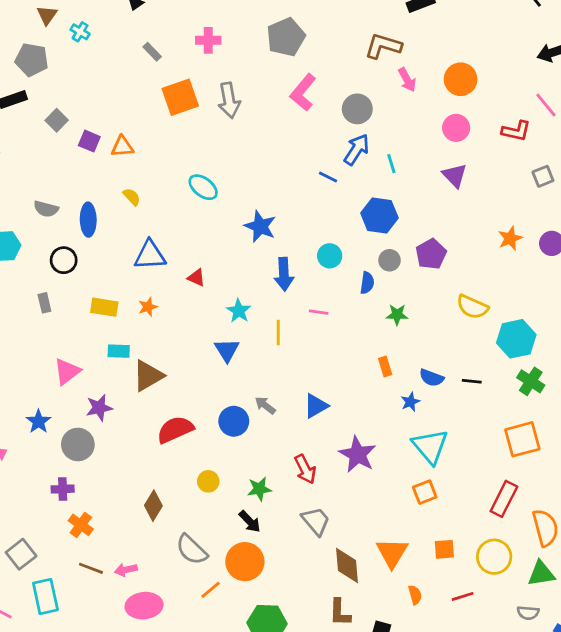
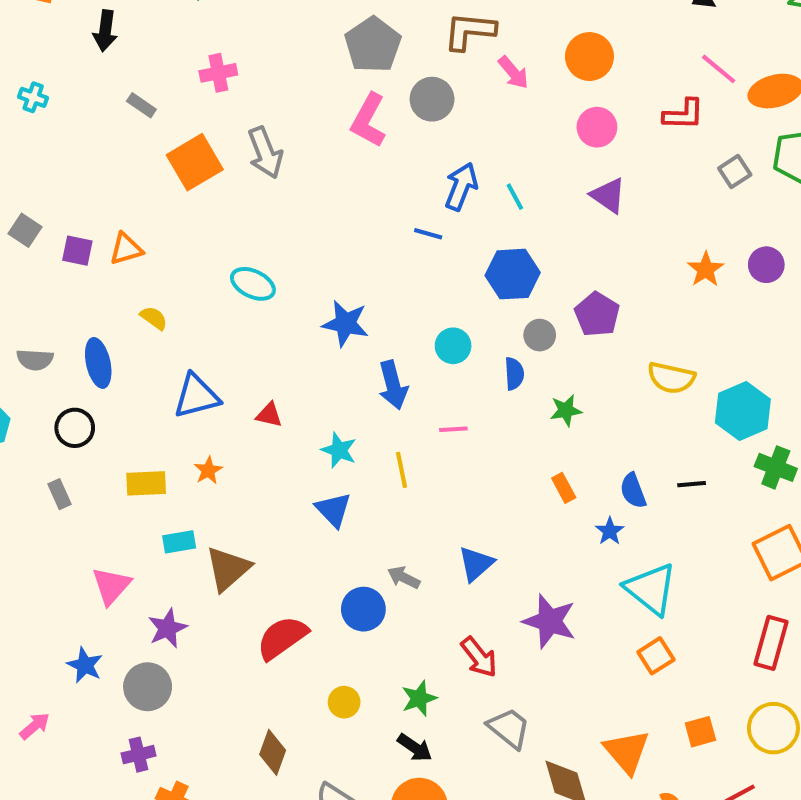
gray pentagon: (286, 37) -> (373, 45), moved
gray circle: (357, 109) -> (432, 99), moved
blue semicircle: (431, 378) -> (633, 491), turned 60

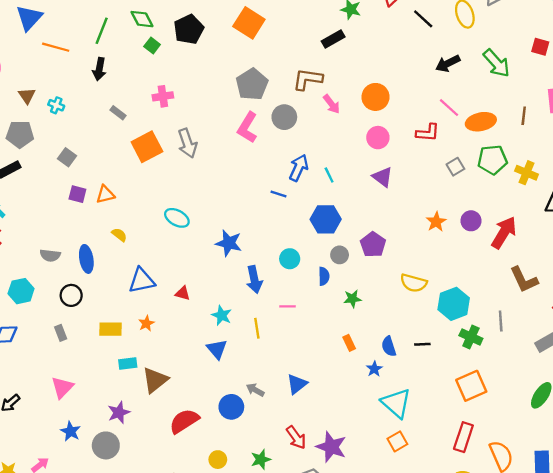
gray square: (25, 230) -> (67, 157), moved
pink triangle: (111, 586) -> (62, 387), moved
purple star: (550, 621) -> (331, 447), moved

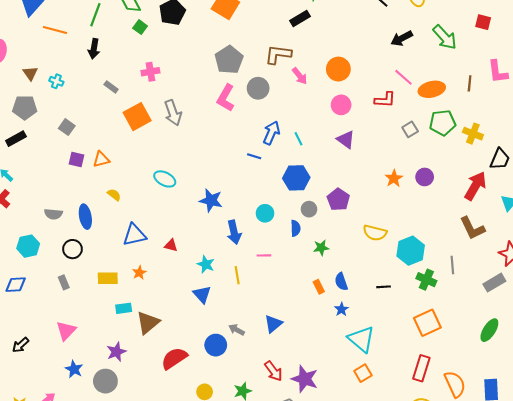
red arrow: (504, 233) -> (475, 186), moved
blue semicircle: (389, 346) -> (341, 282), moved

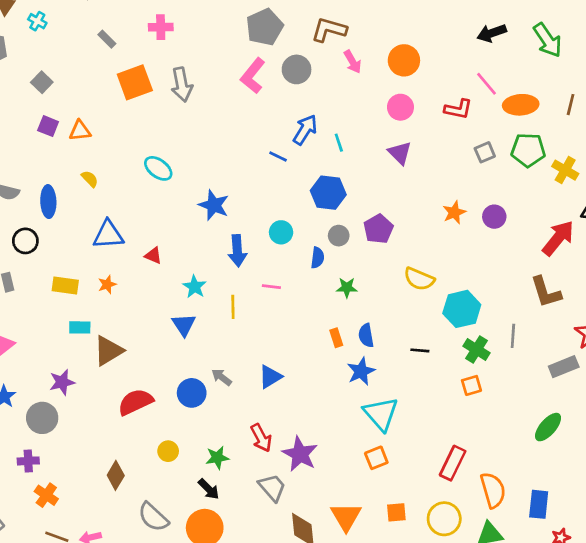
blue star: (341, 309) -> (361, 371), size x1.5
orange square: (427, 323) -> (471, 385), moved, size x0.6

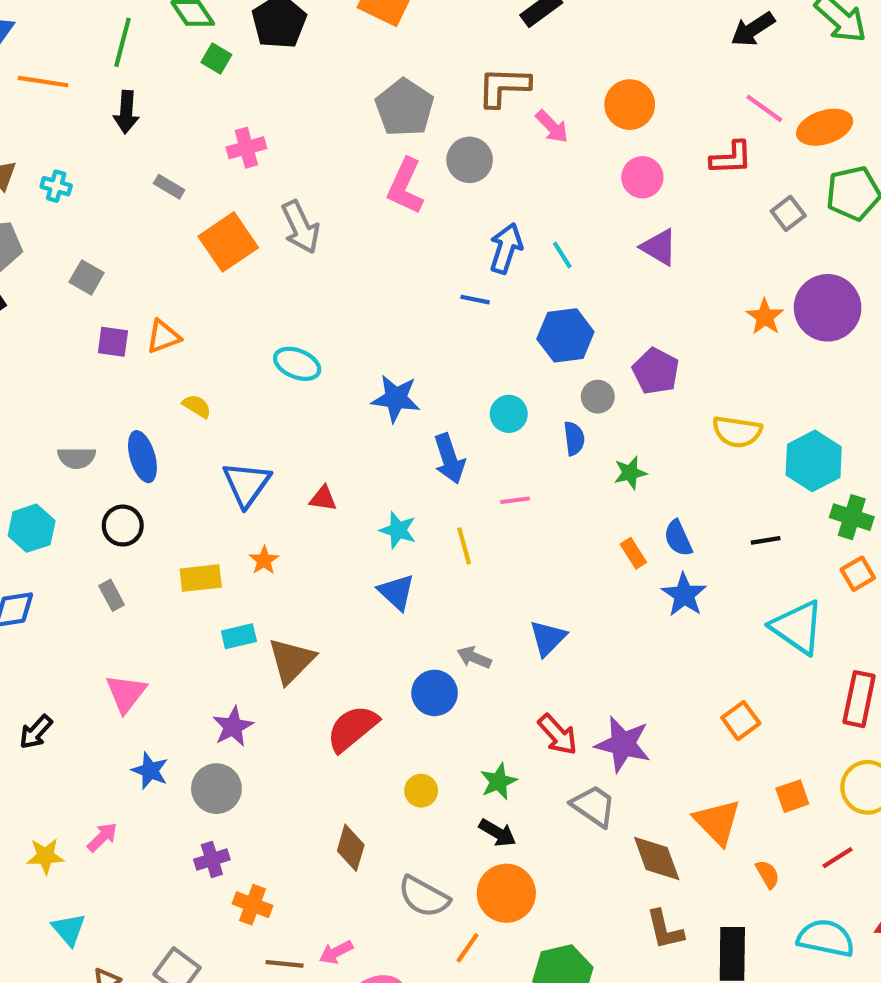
purple circle: (494, 217) -> (828, 308), size x1.8
blue triangle: (108, 235) -> (247, 484), turned -36
cyan triangle: (381, 414) -> (797, 627), moved

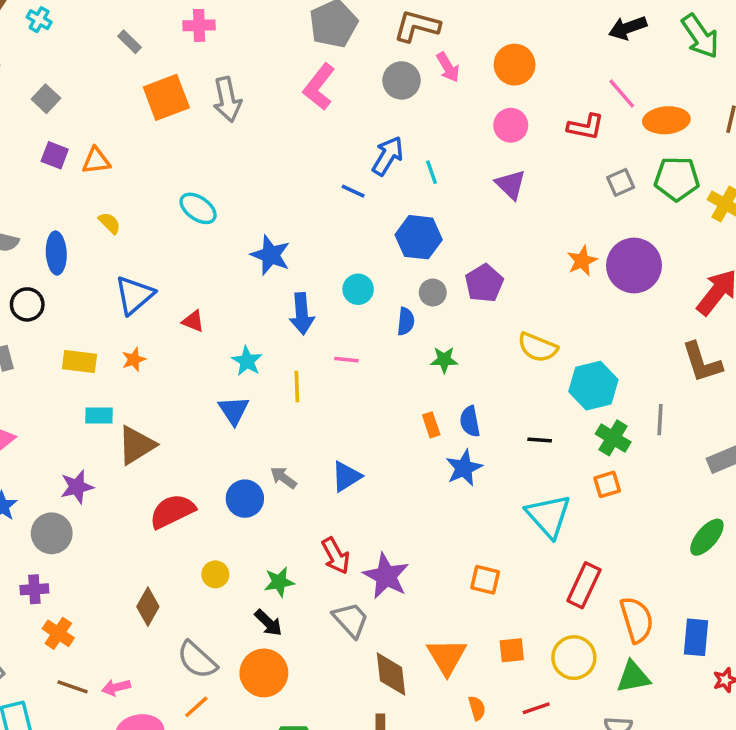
gray circle: (470, 160) -> (401, 80), moved
orange square: (741, 721) -> (485, 580), turned 36
orange line: (467, 948) -> (196, 707), moved

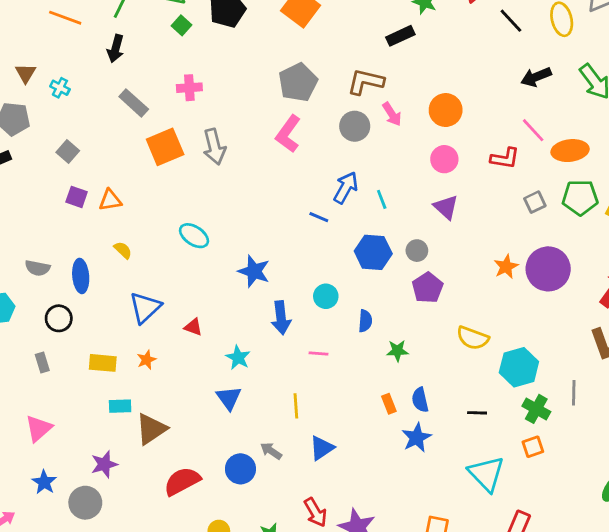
gray rectangle: (130, 42) -> (134, 103), size x1.5
gray circle: (433, 293) -> (417, 251), moved
yellow line: (297, 387) -> (296, 406), moved

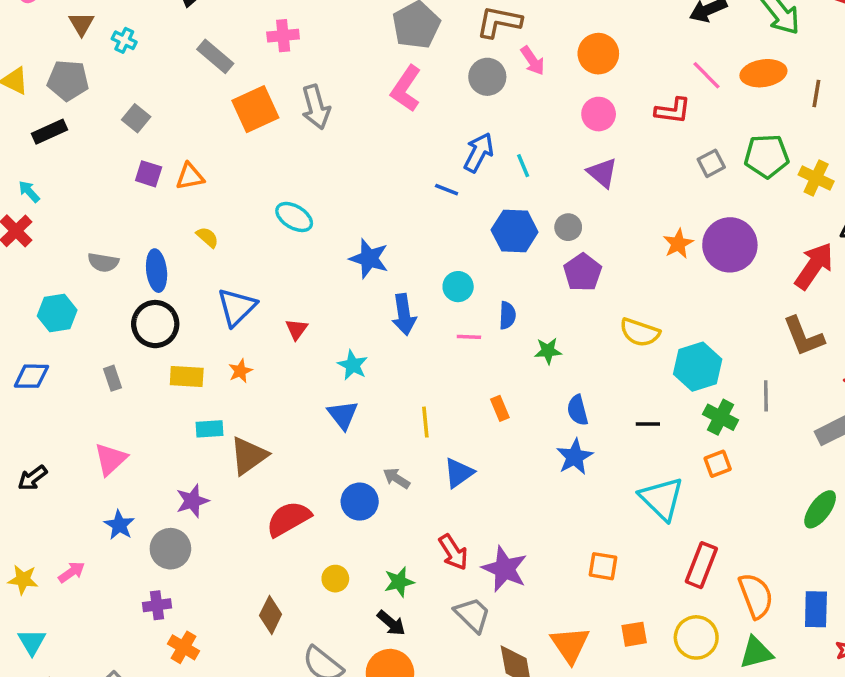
orange ellipse: (570, 151) -> (763, 73), moved
black circle: (59, 318) -> (155, 324), moved, size x1.4
red triangle: (193, 327) -> (297, 329), turned 48
pink line: (318, 354) -> (469, 337), moved
orange rectangle: (389, 404) -> (500, 408), moved

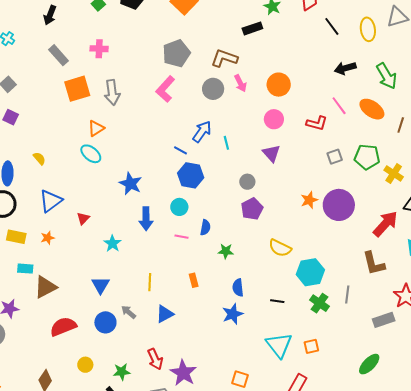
orange ellipse: (763, 73) -> (372, 109), turned 35
orange triangle: (190, 176) -> (96, 128), moved, turned -30
blue hexagon: (515, 231) -> (191, 175), moved
blue triangle: (343, 415) -> (101, 285), moved
orange square: (718, 464) -> (311, 346), moved

